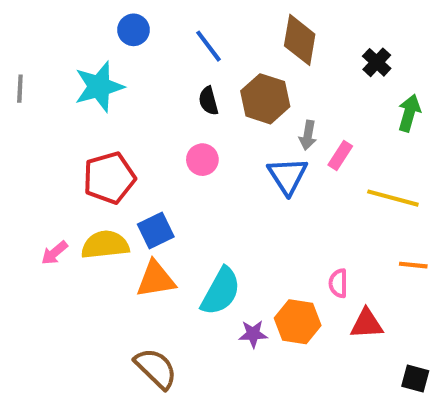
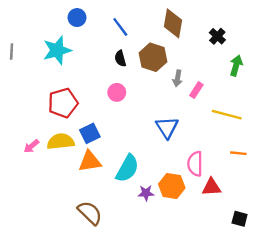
blue triangle: (288, 176) -> (167, 127), moved
pink semicircle: (338, 283) -> (195, 164), size x1.5

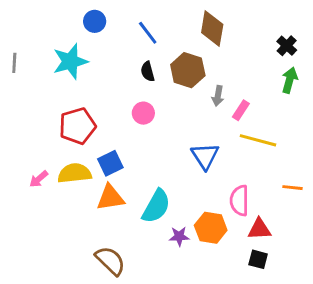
black cross: (217, 36) -> (287, 46), moved
yellow line: (227, 115) -> (258, 140), moved
black square: (240, 219) -> (258, 259), moved

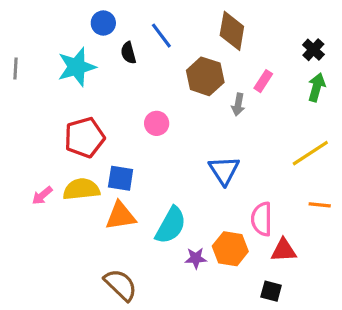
black semicircle: (148, 72) -> (128, 53), moved
pink rectangle: (241, 110) -> (263, 81), moved
yellow line: (258, 140) -> (310, 153), moved, turned -48
blue square: (110, 163) -> (121, 178), turned 35
black square: (258, 259) -> (271, 291), moved

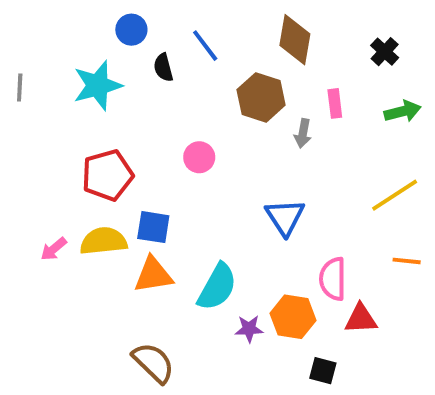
black cross: (313, 50) -> (385, 52), moved
pink rectangle: (263, 81) -> (335, 103), turned -40
green arrow: (317, 87) -> (403, 111), turned 60
black square: (271, 291) -> (323, 371), moved

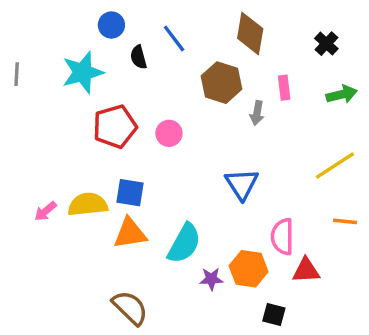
red pentagon: (107, 175) -> (115, 127), moved

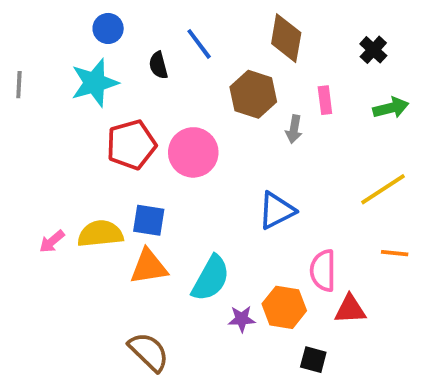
blue circle: (111, 25) -> (108, 28), moved
pink circle: (169, 133) -> (193, 152), size x1.6
blue triangle: (242, 184) -> (277, 211), turned 36

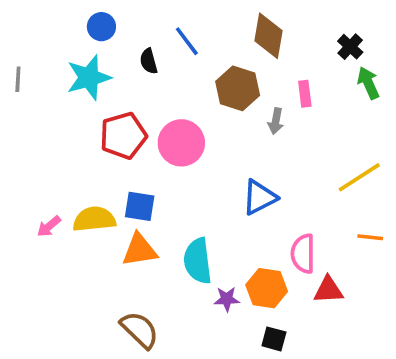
green arrow: (391, 108) -> (368, 83), moved, turned -100
cyan semicircle: (211, 278) -> (198, 261), turned 144
black square: (313, 360) -> (274, 339), moved

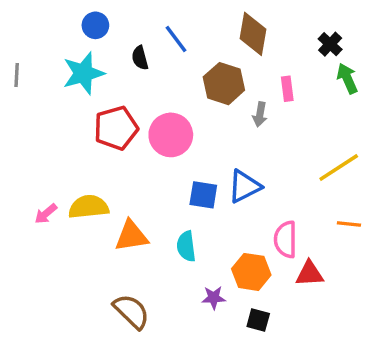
blue square: (140, 206) -> (203, 195), moved
cyan semicircle: (198, 261) -> (186, 246), size x0.7
purple star: (227, 299) -> (214, 298), moved

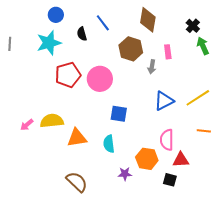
blue triangle: (244, 186) -> (164, 101), moved
black square: (258, 320) -> (170, 180), moved

